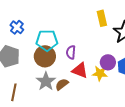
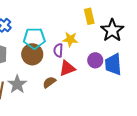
red triangle: (80, 70) -> (67, 68), turned -42
yellow star: (100, 73) -> (70, 39), moved
gray star: (46, 81) -> (17, 84), moved

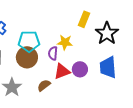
yellow rectangle: (89, 16) -> (84, 19), turned 35
purple circle: (95, 60) -> (80, 69), moved

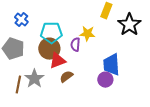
blue trapezoid: (108, 67) -> (111, 65), moved
purple circle: (80, 69) -> (105, 80), moved
red triangle: (62, 71) -> (57, 61), moved

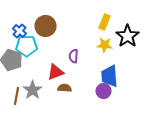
cyan pentagon: (51, 33) -> (26, 46), moved
yellow star: (87, 34) -> (104, 45), moved
brown circle: (49, 49) -> (46, 26), moved
brown semicircle: (66, 77) -> (64, 88), turned 40

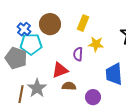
yellow rectangle: (104, 22) -> (83, 23), moved
yellow star: (104, 45) -> (96, 44), moved
purple circle: (104, 91) -> (93, 97), moved

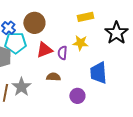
yellow rectangle: (83, 23) -> (85, 17), moved, turned 56
red triangle: (60, 70) -> (44, 50), moved
brown semicircle: (69, 86) -> (53, 77), moved

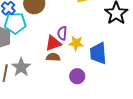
yellow star: (80, 43) -> (76, 43), moved
red triangle: (44, 50) -> (53, 43), moved

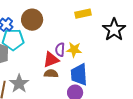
yellow star: (76, 43) -> (74, 50), moved
blue trapezoid: (98, 53) -> (79, 75), moved

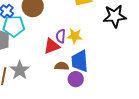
black star: (114, 30) -> (115, 16), turned 30
brown semicircle: (51, 74) -> (62, 66), moved

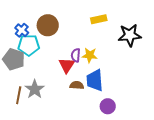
red triangle: (52, 46) -> (67, 65), turned -36
purple circle: (76, 79) -> (108, 106), moved

